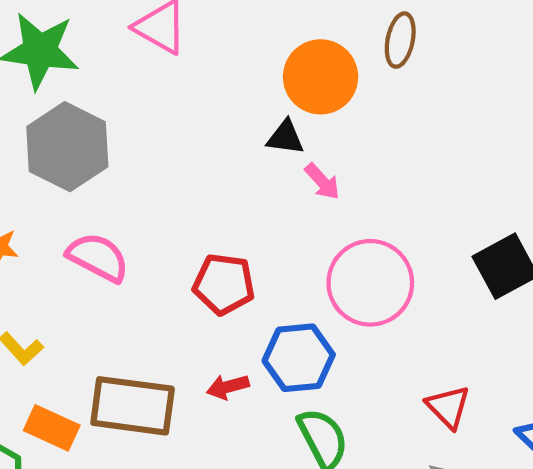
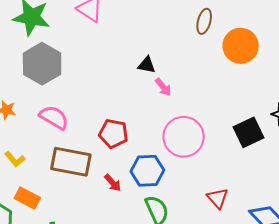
orange circle: (321, 77) -> (241, 46), moved
red arrow: (228, 387) -> (113, 183), turned -120
brown rectangle: (133, 406) -> (71, 162), moved

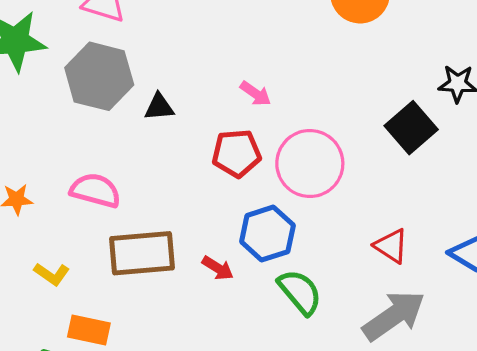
gray hexagon: (42, 64) -> (99, 76), moved
black triangle: (147, 65) -> (159, 107), moved
red pentagon: (113, 134) -> (236, 153), moved

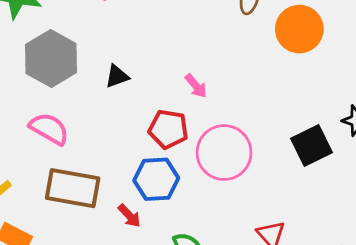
gray hexagon: (99, 76) -> (51, 59), moved
black triangle: (159, 107) -> (117, 76), turned -30
blue hexagon: (267, 234) -> (156, 179), moved

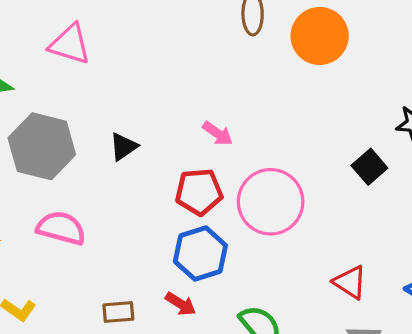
black square: (311, 145) -> (369, 167), size x0.7
brown rectangle: (73, 188) -> (118, 312), moved, size x0.5

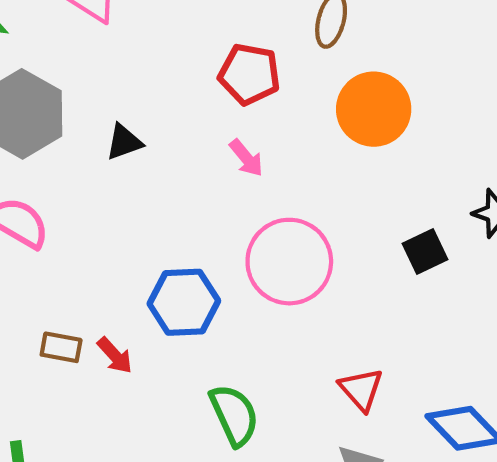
orange circle: (320, 36) -> (374, 109), moved
red pentagon: (199, 192) -> (249, 74), moved
red arrow: (181, 304) -> (115, 355), moved

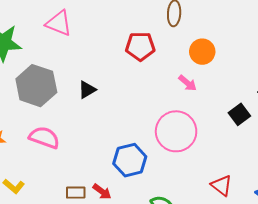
orange circle: (374, 109) -> (202, 52), size x0.7
pink arrow: (246, 158) -> (187, 83), moved

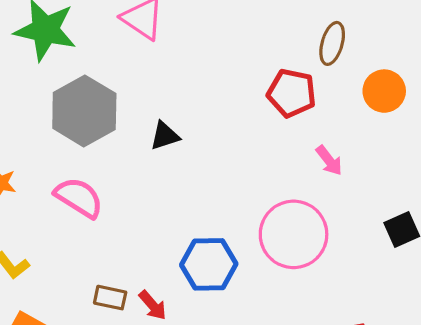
red pentagon: (140, 46) -> (292, 93), moved
orange circle: (202, 52) -> (384, 91), moved

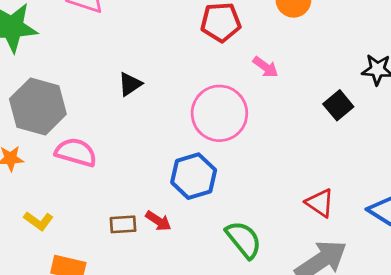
gray hexagon: (84, 111) -> (38, 106), moved
pink circle: (294, 234) -> (219, 113), moved

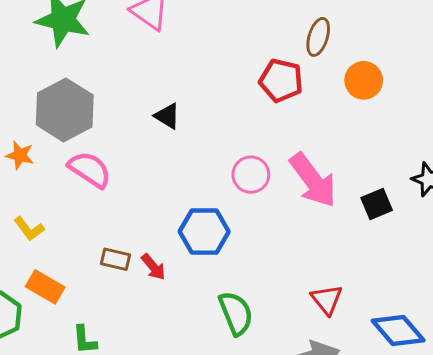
pink arrow: (265, 67) -> (313, 180), moved, size x2.0
black triangle: (130, 84) -> (167, 116), turned 48
pink circle: (219, 113) -> (251, 175), size x0.6

